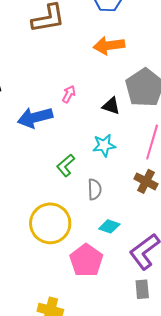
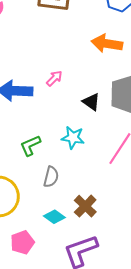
brown cross: (146, 181) -> (85, 206), moved
pink pentagon: (86, 260) -> (22, 242), size x0.7

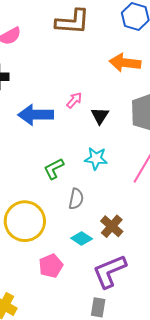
black triangle: (91, 102) -> (100, 116), moved, turned 30

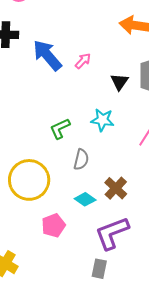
blue arrow: (36, 115) -> (47, 55), moved, turned 48
black triangle: (100, 116) -> (119, 82), moved

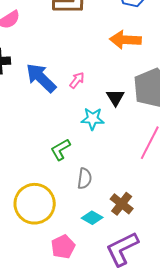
cyan star: (102, 120) -> (93, 119), moved

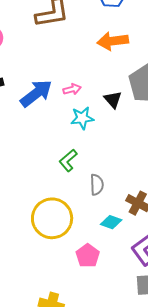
blue arrow: (41, 78) -> (36, 93), turned 108
pink arrow: (77, 80) -> (72, 89), turned 48
cyan star: (93, 119) -> (82, 118), moved

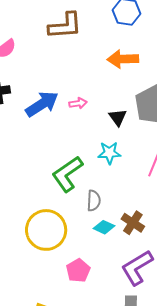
cyan star: (82, 118) -> (109, 153), moved
green L-shape: (68, 160) -> (67, 174), size x1.6
cyan diamond: (111, 222) -> (104, 227), moved

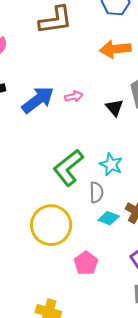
cyan star: (109, 153) -> (111, 164), moved, turned 30

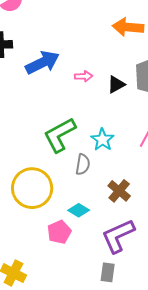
pink arrow: (74, 96) -> (84, 76), moved
black triangle: (114, 108) -> (116, 84), turned 30
cyan diamond: (109, 218) -> (79, 210), moved

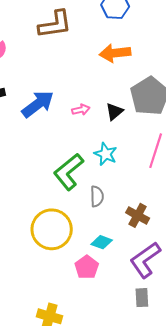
cyan star: (102, 140) -> (106, 154), moved

